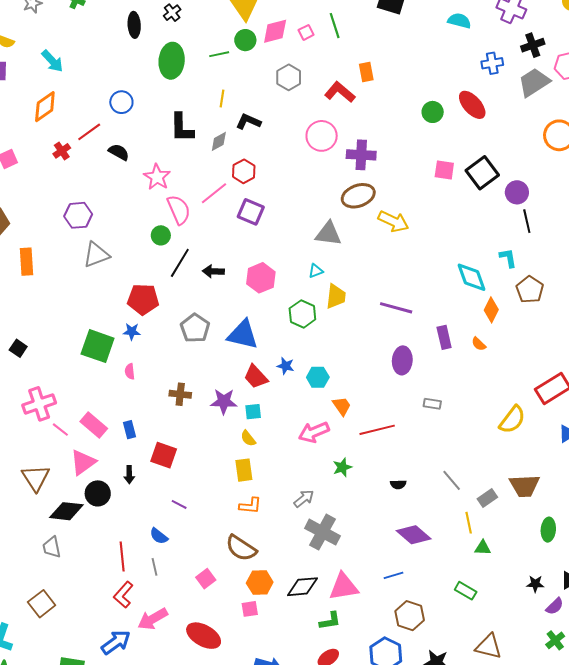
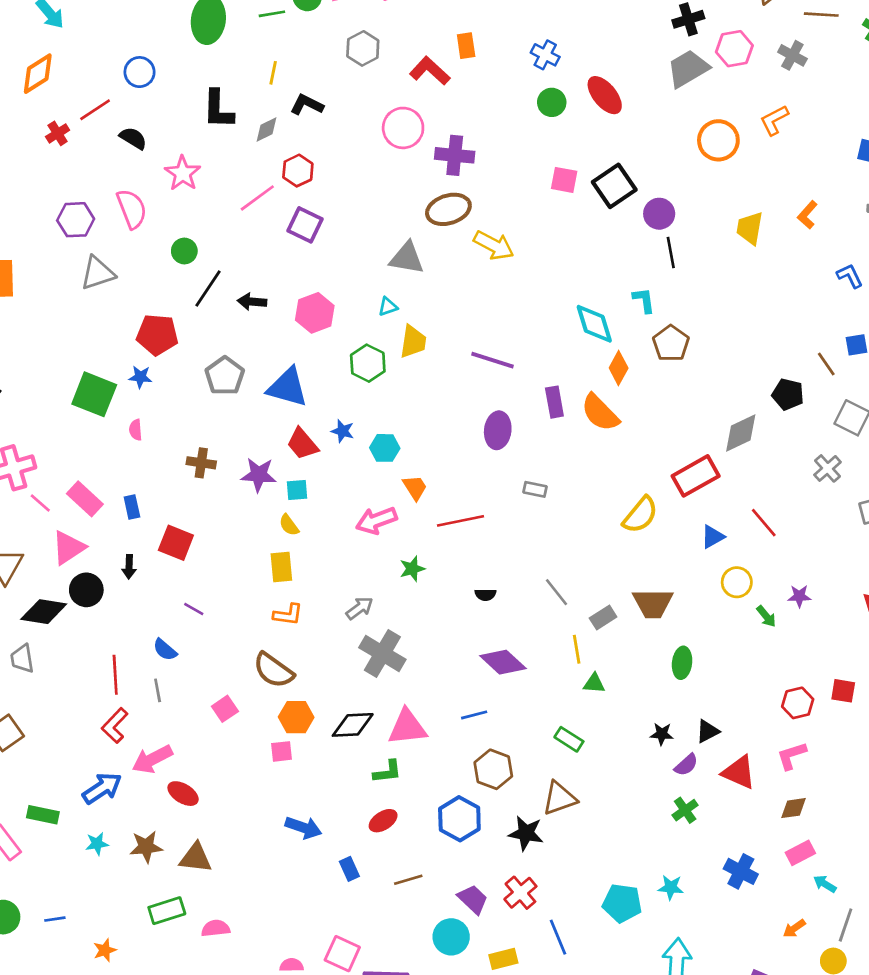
blue cross: (492, 63) -> (545, 55), moved, turned 35
pink semicircle: (179, 210) -> (132, 209), moved
orange semicircle: (479, 344) -> (600, 413), size x2.0
red ellipse: (204, 636) -> (183, 794), moved, size x0.7
brown triangle: (489, 647) -> (559, 798), moved, turned -36

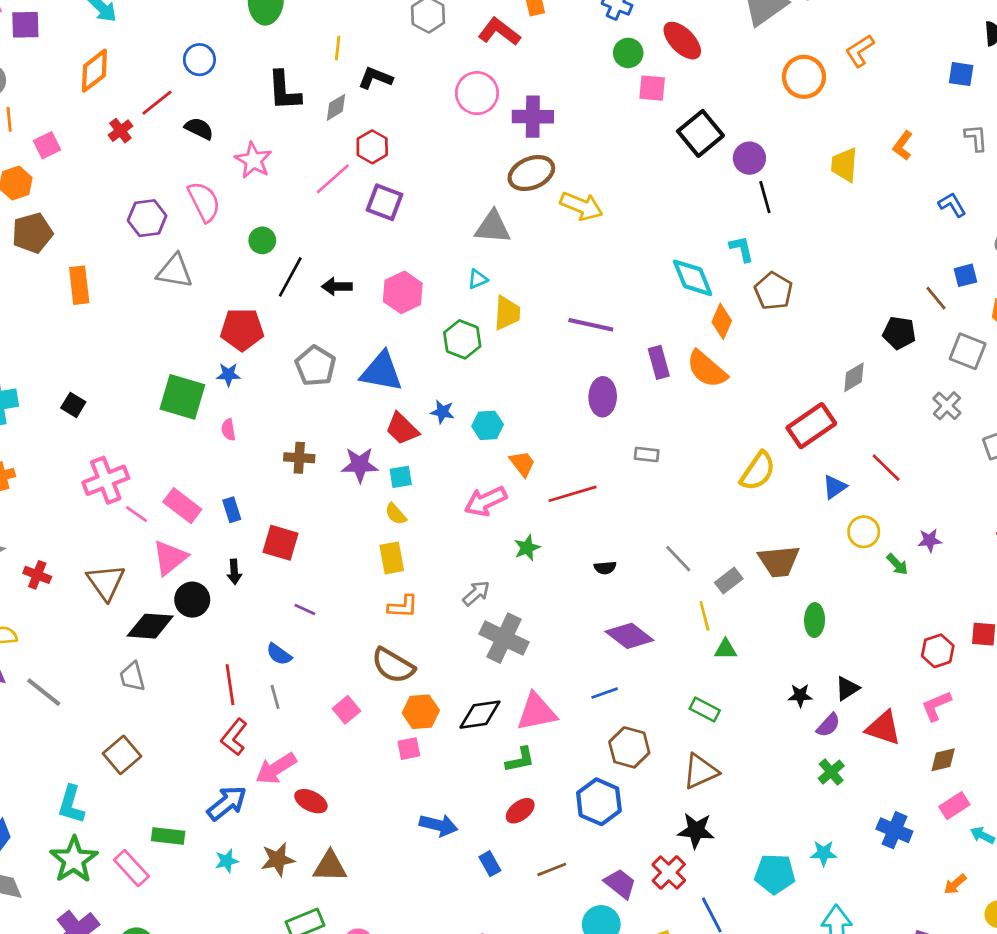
pink square: (564, 180) -> (652, 88), moved
gray triangle: (98, 273) -> (175, 271), turned 33
gray diamond: (741, 433) -> (854, 377), size x0.7
black star: (526, 833) -> (696, 831), moved

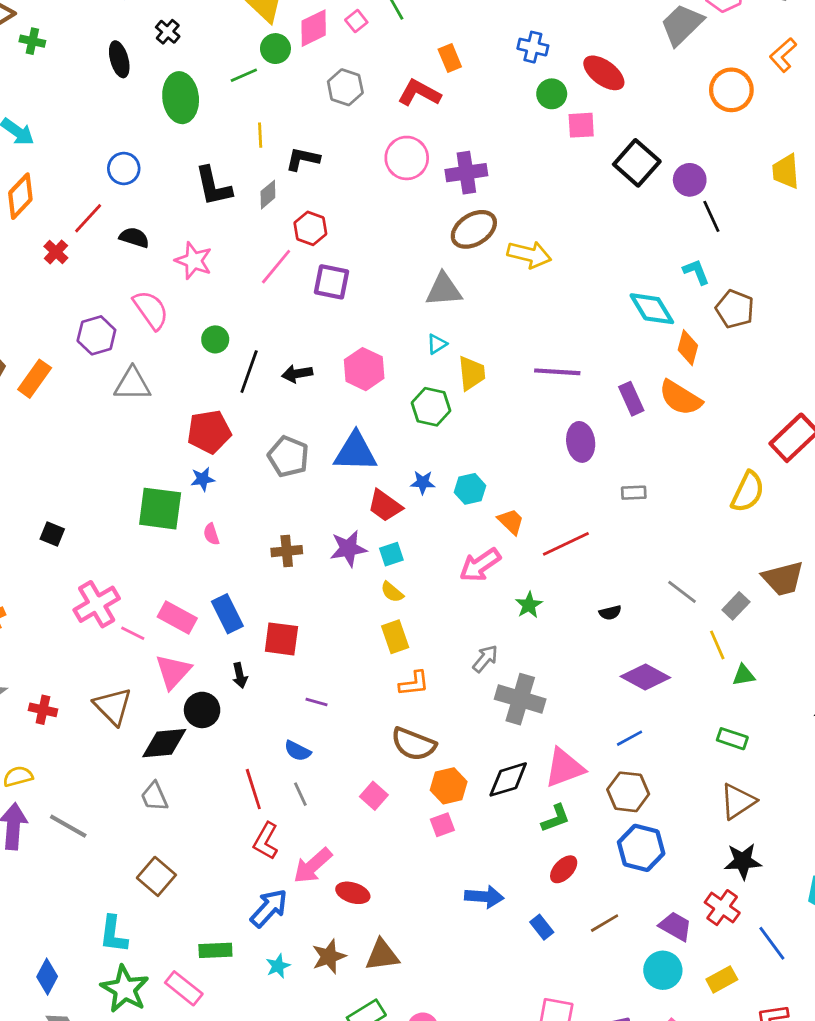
orange rectangle: (79, 285) -> (35, 379), moved, turned 51
blue rectangle: (232, 510) -> (227, 614), size x1.5
brown hexagon: (629, 747) -> (628, 792), moved

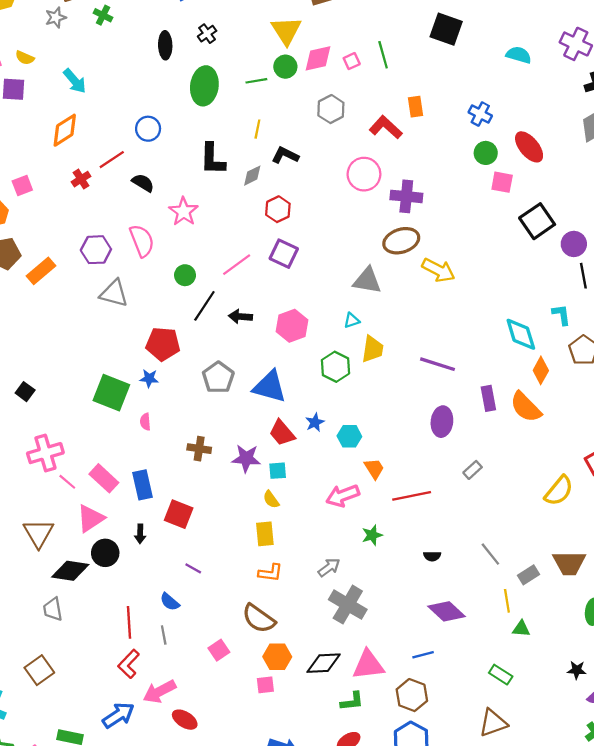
pink line: (276, 267) -> (237, 265), moved
blue star: (423, 482) -> (315, 422), turned 30
gray rectangle: (634, 493) -> (473, 470), turned -54

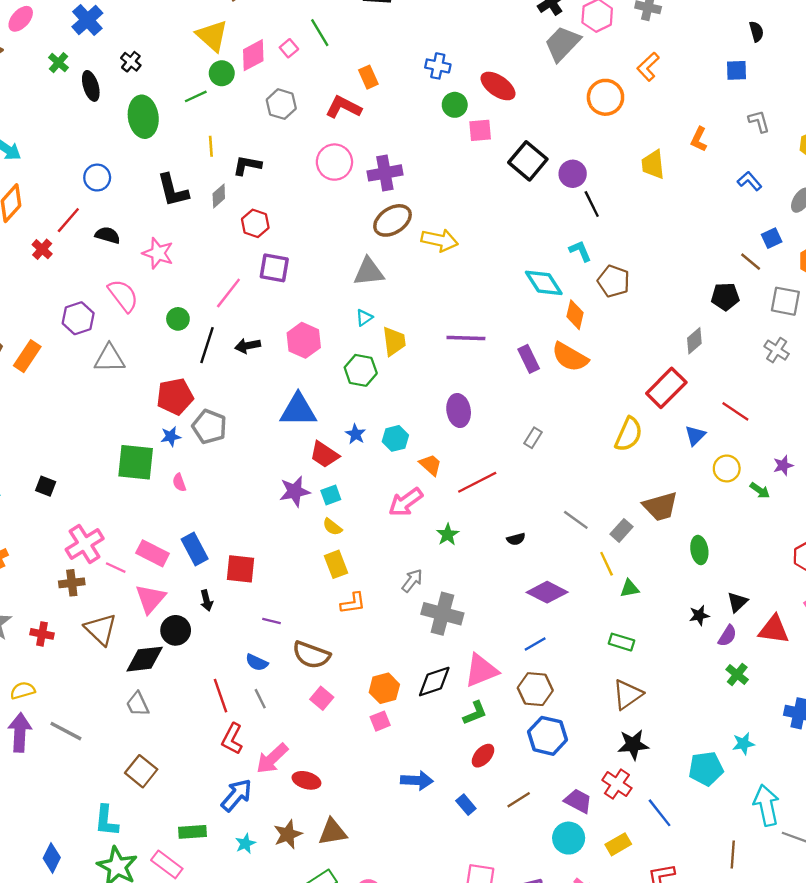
green cross: (103, 15) -> (59, 63), moved, turned 30
gray pentagon: (218, 377) -> (209, 427), moved
purple ellipse: (442, 422) -> (459, 410), moved
brown cross: (199, 449) -> (72, 583), moved
brown semicircle: (259, 619) -> (311, 655), moved

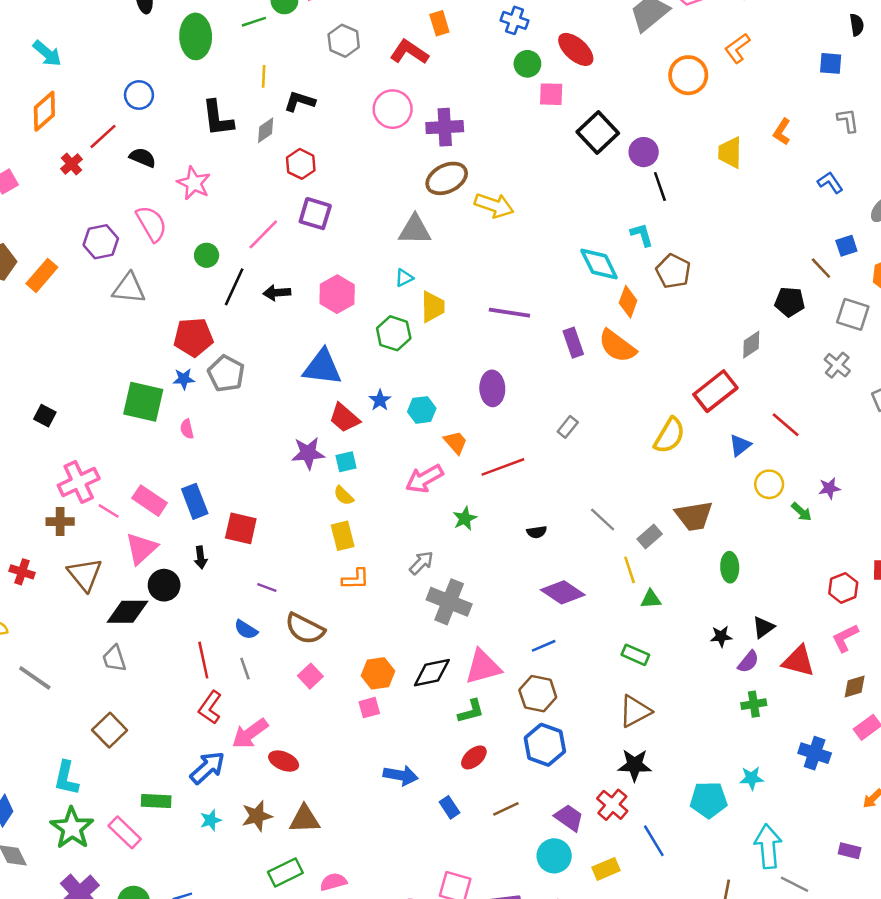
green cross: (737, 675) -> (754, 704), turned 35

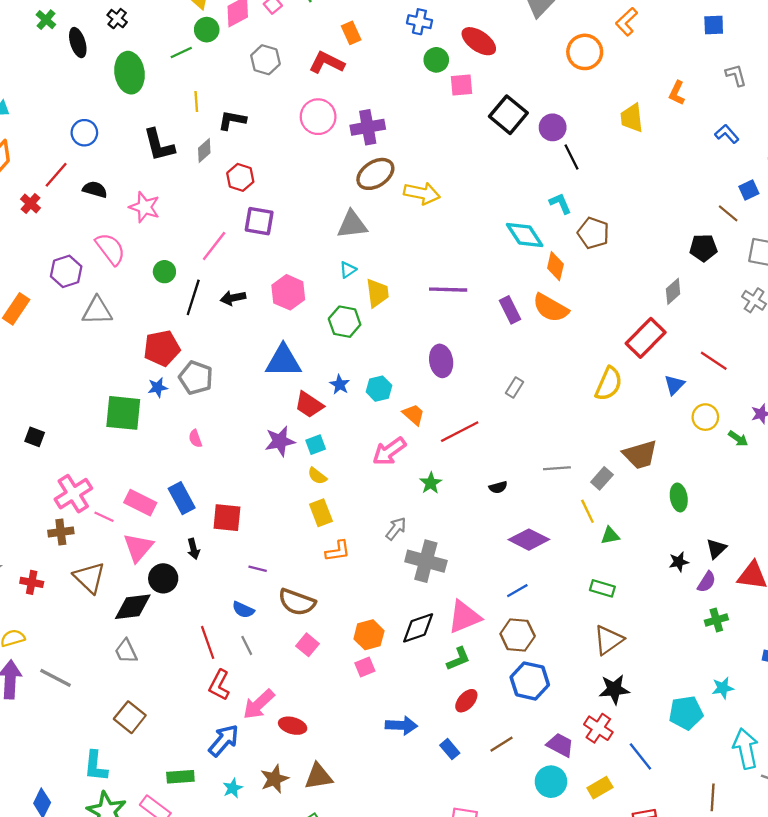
pink semicircle: (187, 429) -> (195, 439), moved
gray line: (603, 519) -> (557, 468), turned -40

